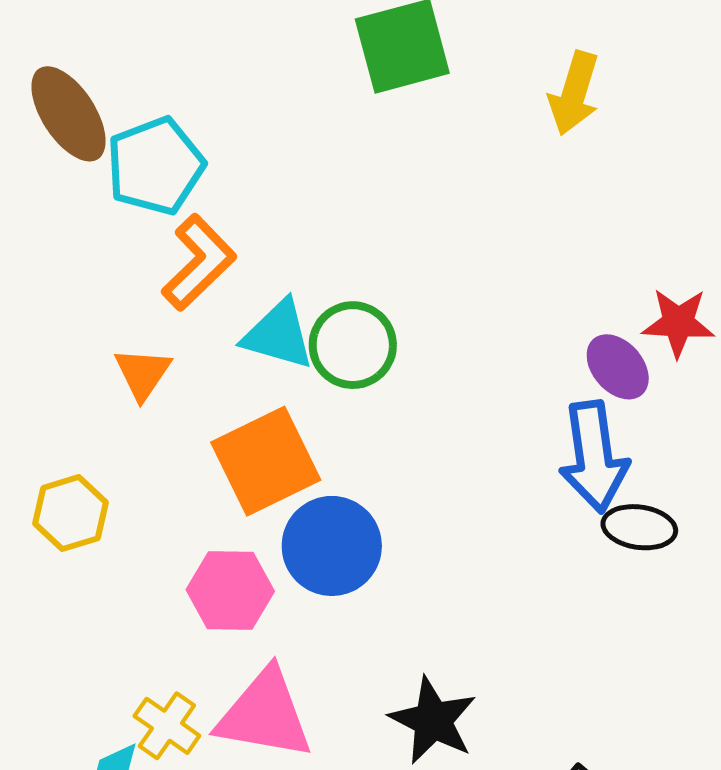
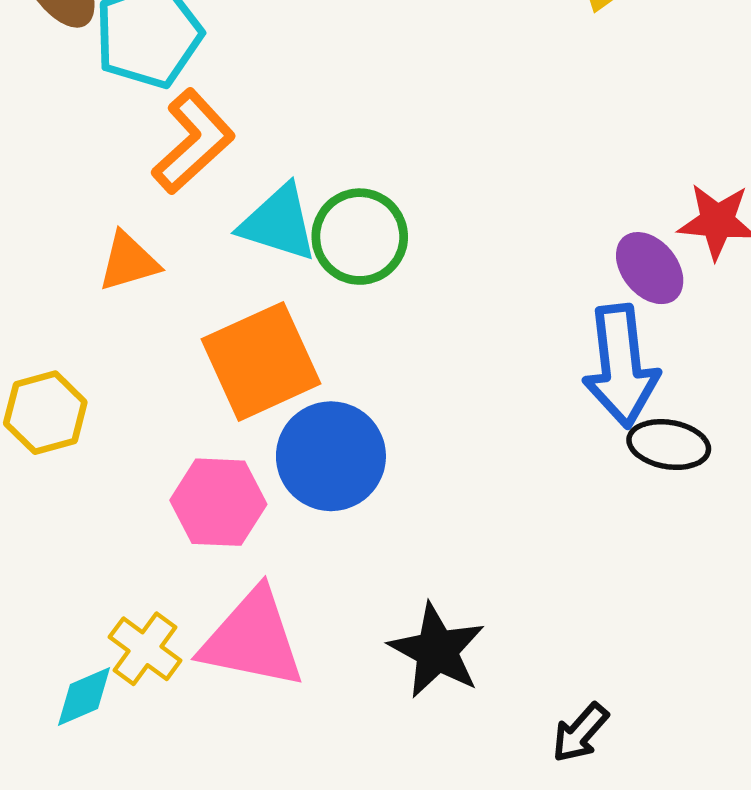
orange triangle: (143, 373) -> (128, 262), turned 38

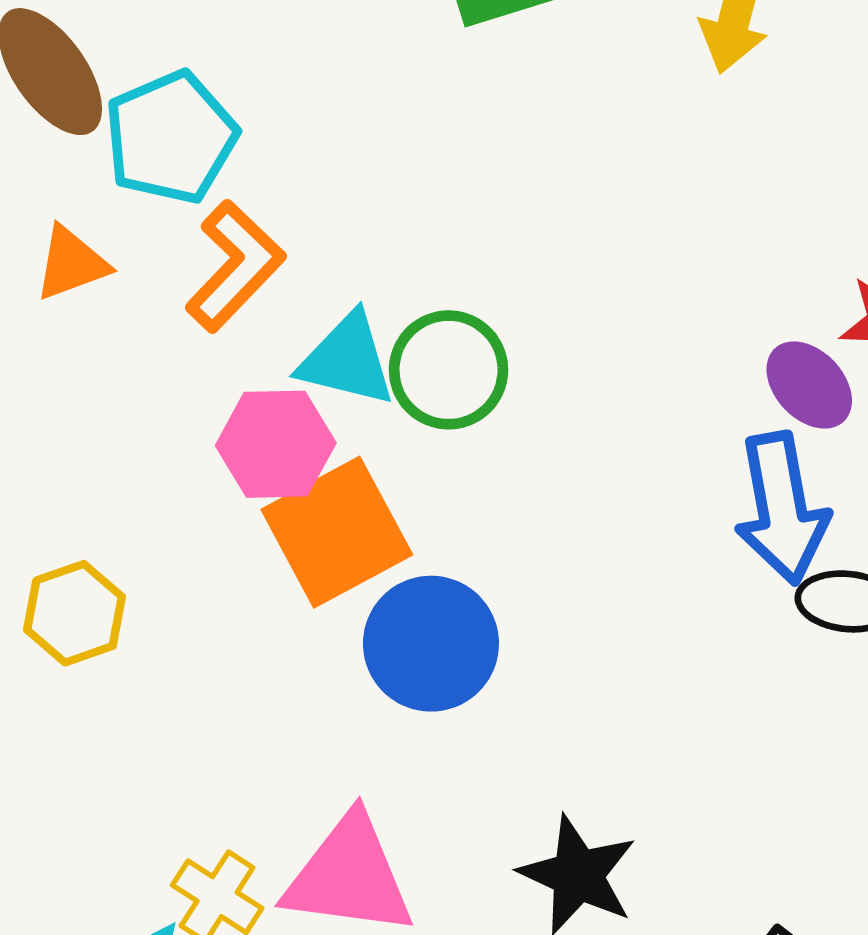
orange triangle: (128, 262) -> (71, 263), moved
pink hexagon: (218, 502) -> (276, 444), moved

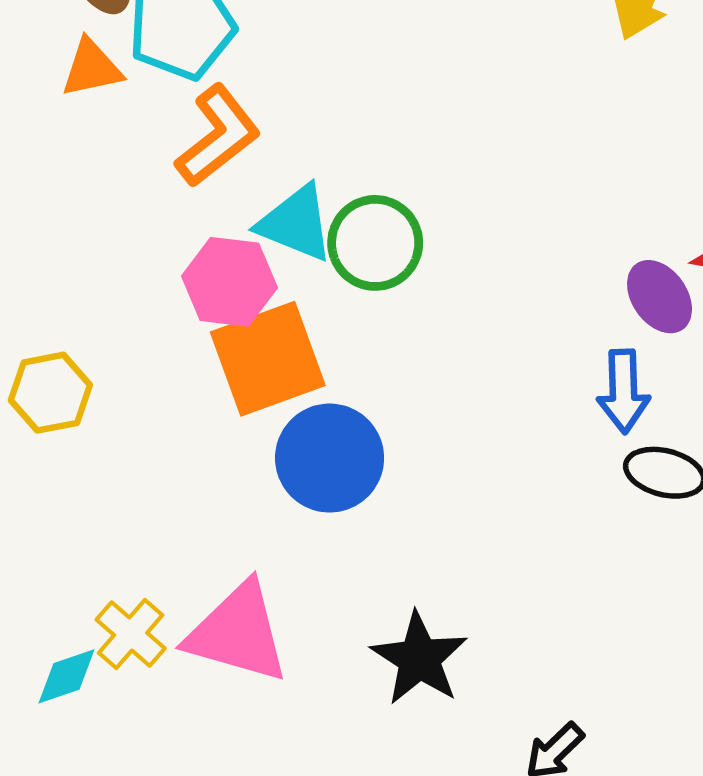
orange triangle: (71, 263) -> (92, 68), moved
blue arrow: (782, 508) -> (623, 391), size x0.7

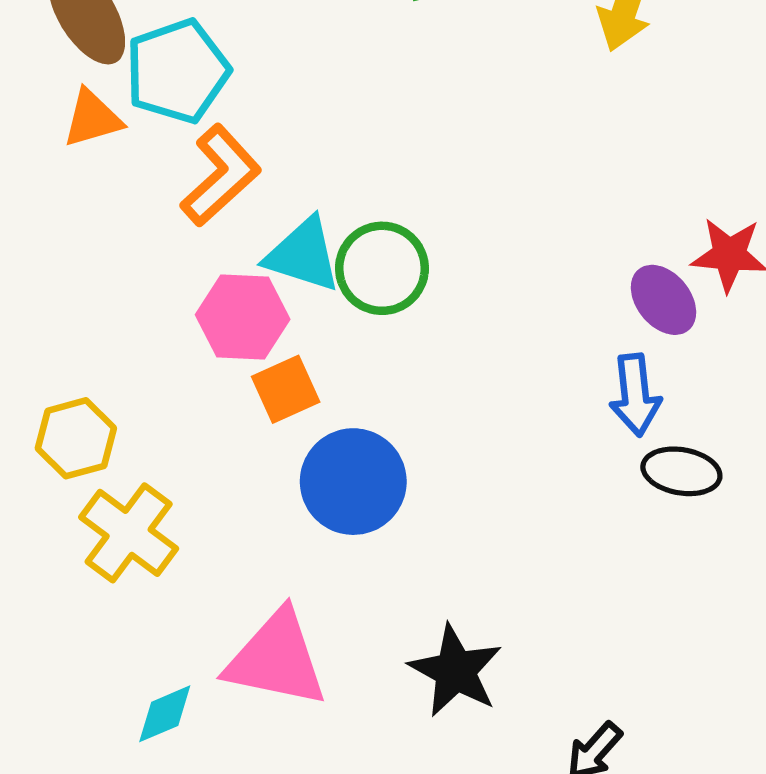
orange square: (268, 359) -> (286, 389), size x0.6
yellow cross: (131, 634) -> (129, 533), moved, size x1.4
cyan diamond: (67, 676) -> (165, 714), moved

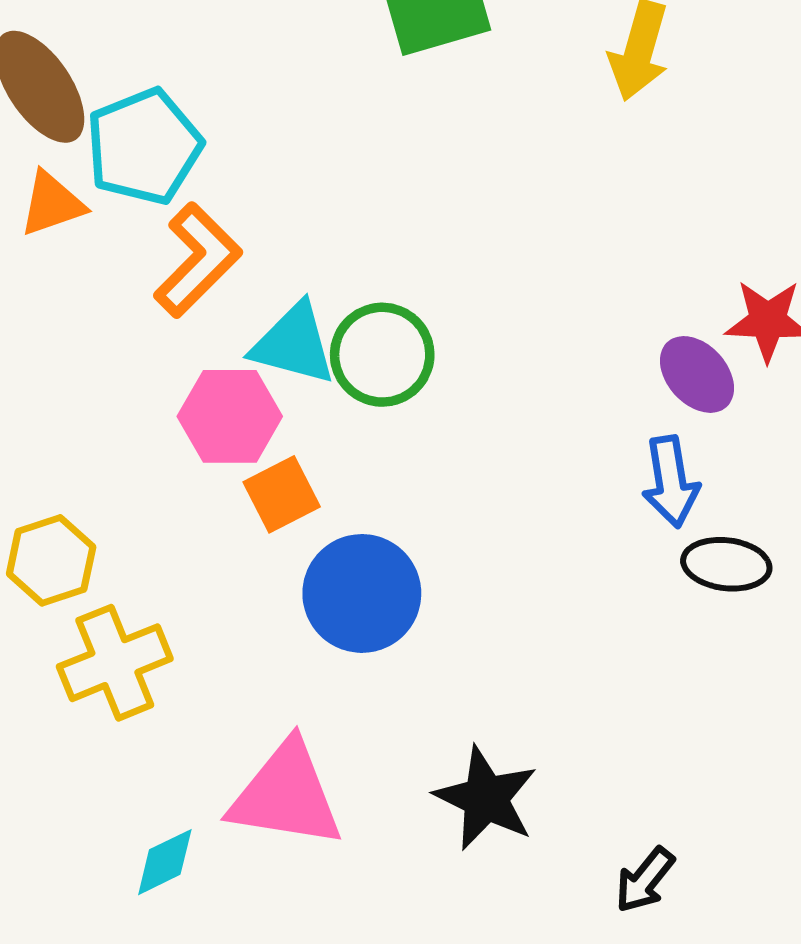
yellow cross: (129, 533) -> (115, 663), turned 34

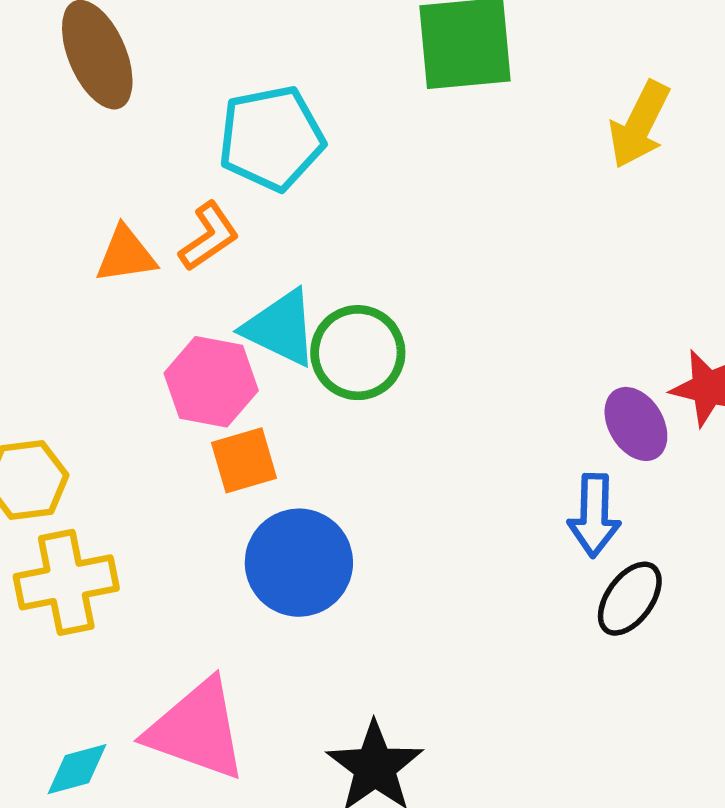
cyan pentagon: (144, 147) -> (271, 138), moved
orange triangle: (52, 204) -> (126, 255), moved
orange L-shape: (198, 260) -> (209, 237), size x0.7
black ellipse: (726, 564) -> (630, 599), turned -72

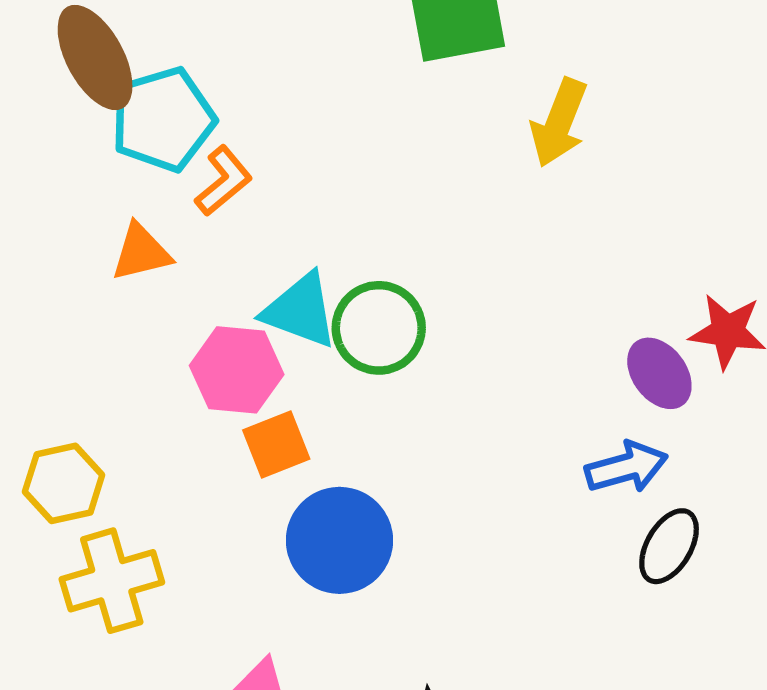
yellow arrow: (639, 125) -> (559, 123), moved
cyan pentagon: (271, 138) -> (163, 119), moved
orange L-shape: (209, 237) -> (223, 181), moved
blue arrow: (594, 515) -> (626, 467), turned -102

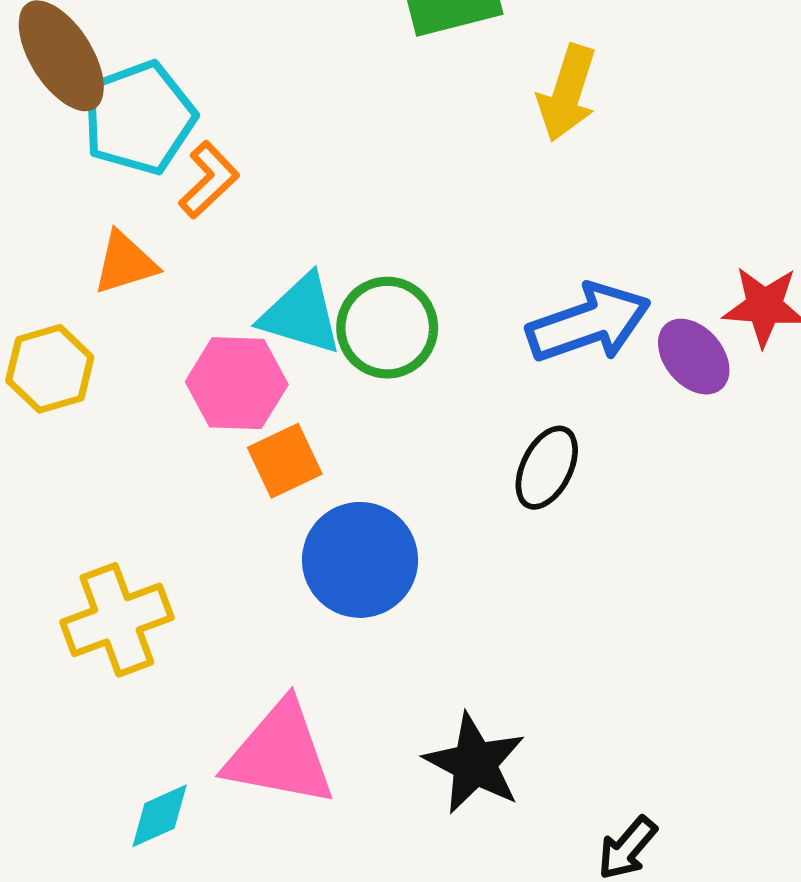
blue arrow: (626, 467) -> (589, 323), moved, size x1.4
yellow hexagon: (64, 483) -> (50, 369), moved
black ellipse: (669, 546) -> (547, 468), moved

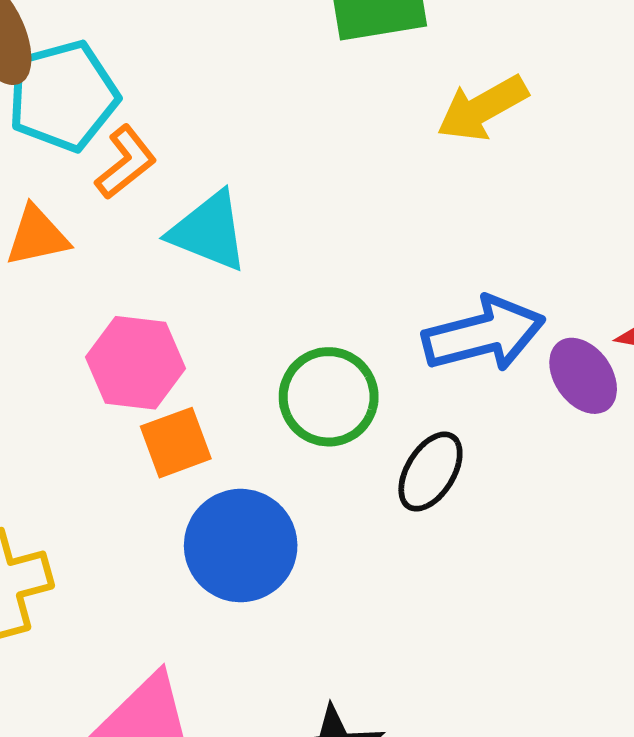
yellow arrow: (567, 93) -> (482, 108), turned 38
cyan triangle: (301, 314) -> (209, 231), moved
green circle: (387, 328) -> (329, 397), moved

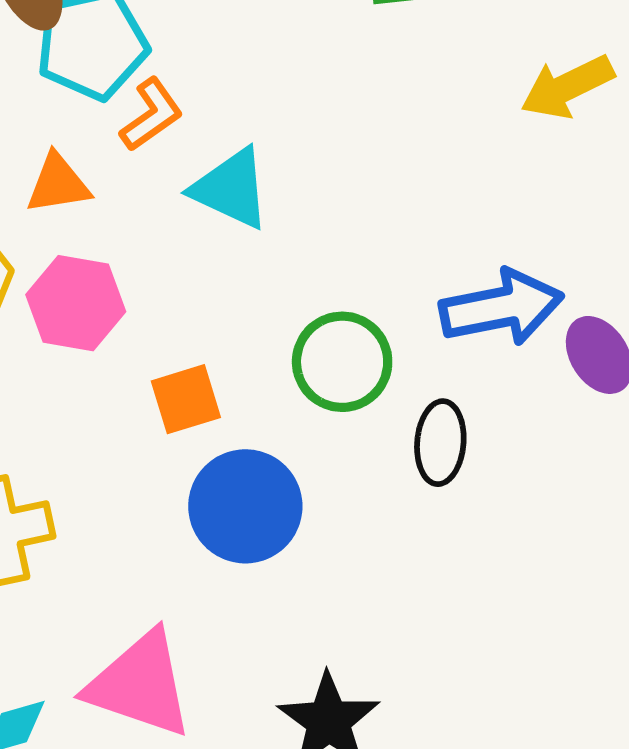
yellow arrow: (482, 108) -> (567, 87), moved
pink hexagon: (136, 363) -> (76, 303), moved
black ellipse: (430, 472) -> (440, 443), turned -30

